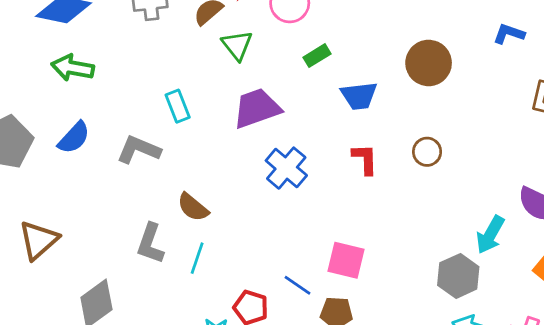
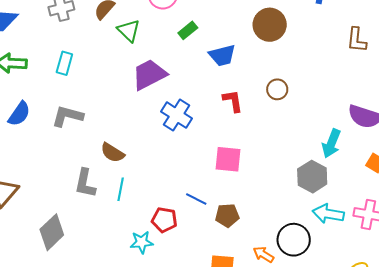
cyan rectangle: (178, 106) -> (64, 63), moved, turned 45
pink square: (346, 260) -> (228, 159), moved

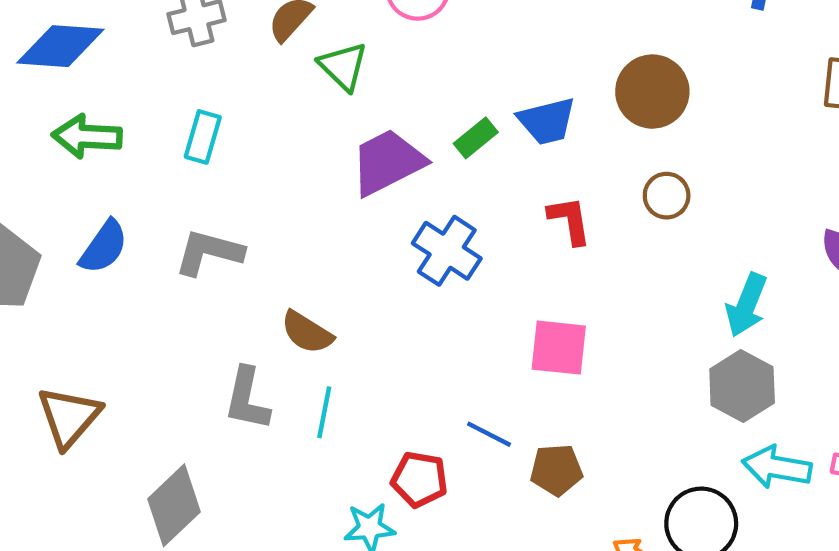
brown circle: (270, 25) -> (652, 92), moved
green rectangle: (188, 30) -> (476, 138), moved
cyan arrow: (331, 143) -> (747, 305), moved

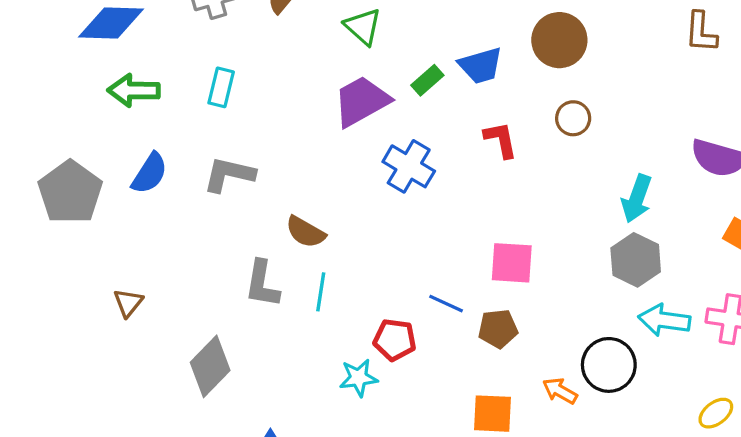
green triangle: (343, 66) -> (363, 27), moved
pink square: (559, 348) -> (512, 263), moved
brown triangle: (69, 417) -> (128, 303), size x0.6

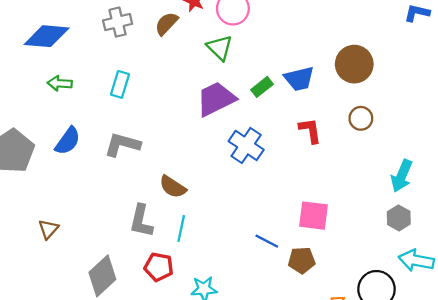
green arrow: (134, 90) -> (60, 83), size x0.7
gray hexagon: (636, 260) -> (399, 218), size x0.7
red pentagon: (395, 340) -> (159, 267), moved

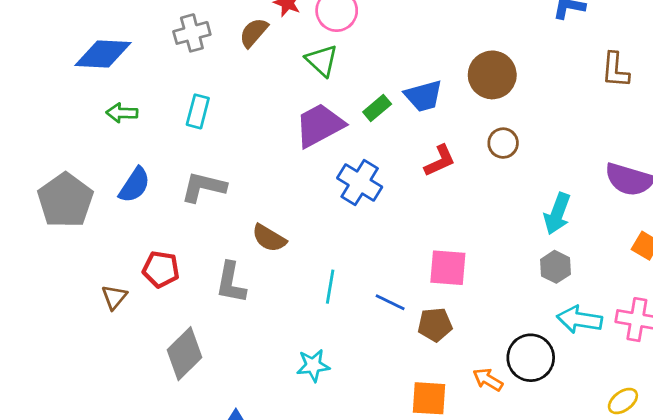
red L-shape: (310, 130) -> (440, 161), turned 76
cyan line: (181, 229) -> (330, 287), moved
red pentagon: (159, 267) -> (161, 269), moved

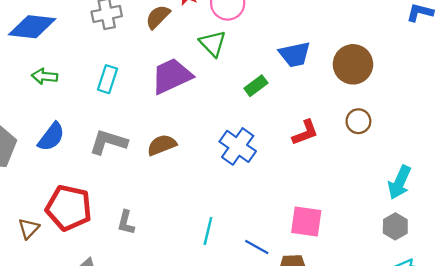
blue trapezoid: (423, 96) -> (295, 54), moved
purple trapezoid: (319, 125) -> (172, 76), moved
brown semicircle: (269, 238) -> (162, 145), moved, turned 124
red pentagon: (161, 269) -> (69, 208), size x1.5
gray L-shape: (231, 283) -> (126, 223), size x0.7

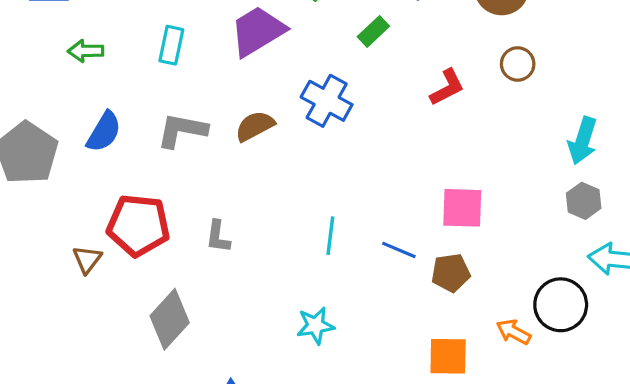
blue cross: (238, 146) -> (327, 101), moved

